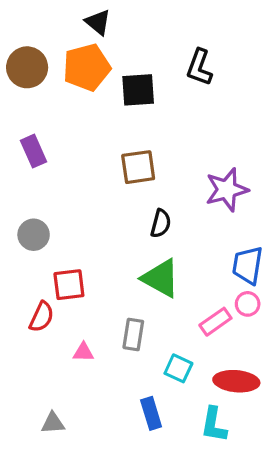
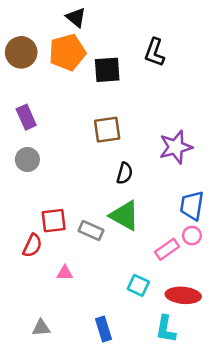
gray circle: (34, 235) -> (27, 160), moved
gray rectangle: (133, 335) -> (91, 231), moved, turned -75
blue rectangle: (151, 413) -> (103, 329), moved

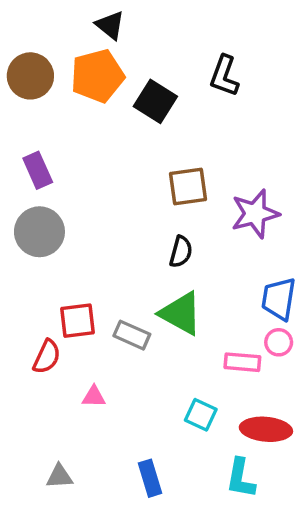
black square: (107, 70) -> (155, 101), turned 36
brown square: (107, 130) -> (188, 186), moved
gray circle: (27, 160) -> (39, 232), size x1.4
pink rectangle: (167, 249) -> (242, 362), turned 40

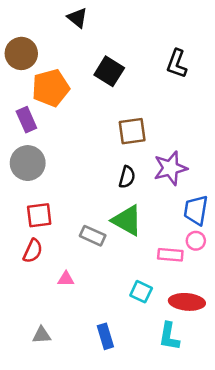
orange pentagon: (97, 76) -> (51, 88), moved
black L-shape: (224, 76) -> (177, 64), moved
purple star: (255, 214) -> (170, 168), moved
red square: (78, 321) -> (39, 215), moved

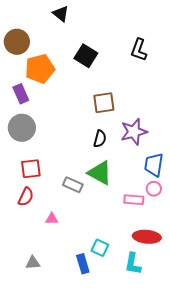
cyan square: (141, 292) -> (100, 248), moved

